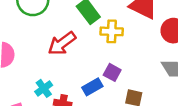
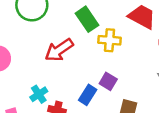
blue rectangle: (92, 87) -> (88, 95), turned -30

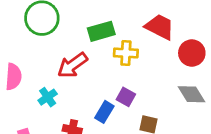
green rectangle: (87, 19) -> (101, 31), turned -70
cyan cross: (39, 94) -> (48, 97), moved

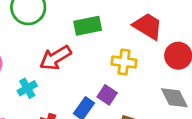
yellow cross: (126, 53) -> (124, 62), moved

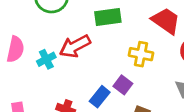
cyan cross: (27, 88) -> (46, 59), moved

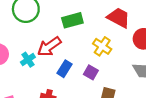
yellow cross: (141, 54) -> (102, 46), turned 30
blue rectangle: (100, 97) -> (65, 69), moved

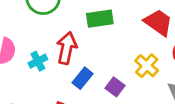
yellow cross: (102, 46) -> (147, 66), moved
red arrow: (49, 47) -> (67, 48), turned 130

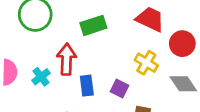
blue rectangle: (82, 78) -> (87, 86), turned -36

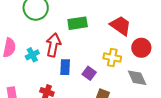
yellow cross: (146, 63) -> (112, 57), turned -30

